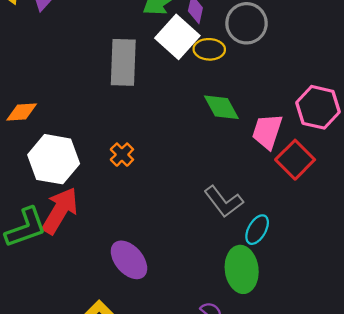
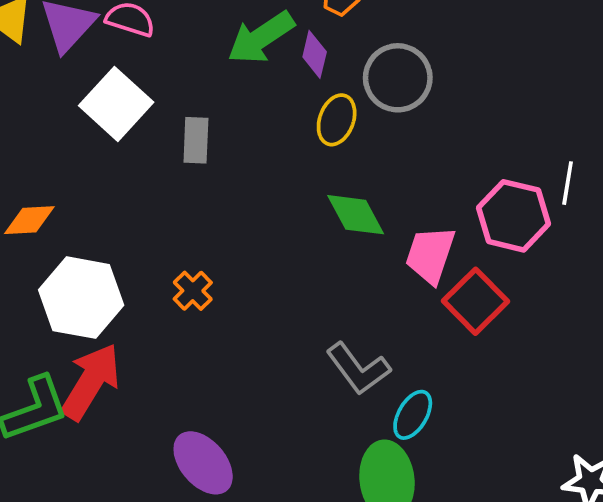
white square: (177, 37) -> (116, 104), moved
yellow ellipse: (209, 49) -> (337, 120), turned -72
gray rectangle: (123, 62) -> (196, 140), size x0.6

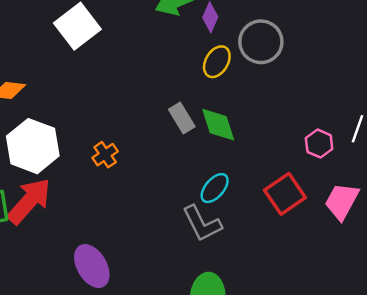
gray rectangle: (196, 140) -> (182, 118), moved, turned -44
pink hexagon: (513, 216) -> (319, 144), size x0.6
pink trapezoid: (430, 255) -> (342, 201), moved
cyan ellipse: (413, 415) -> (215, 188), moved

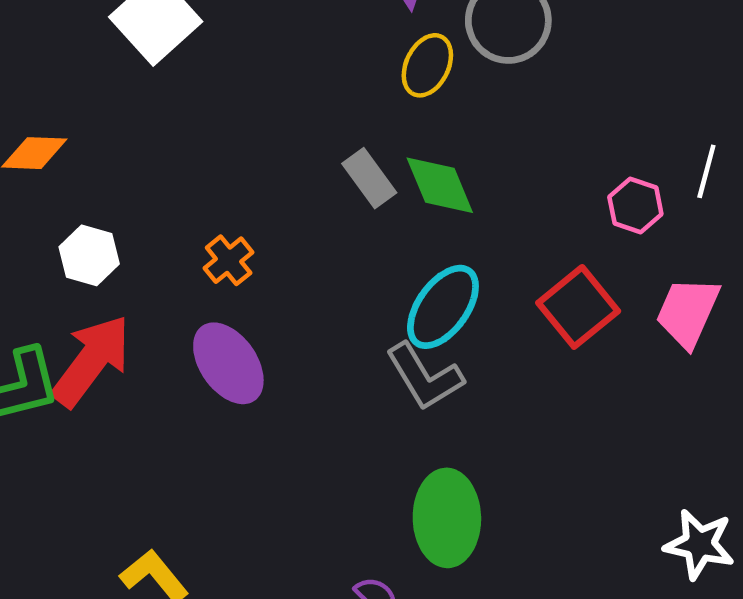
white hexagon: (33, 146) -> (89, 255), size x0.6
cyan ellipse: (215, 188) -> (443, 307), size x1.4
purple ellipse: (92, 266) -> (228, 363), moved

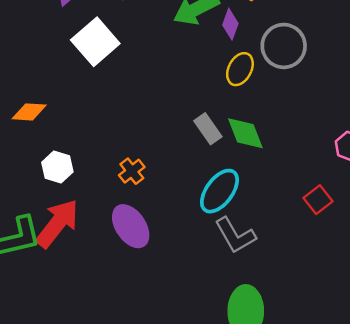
cyan ellipse: (443, 307) -> (219, 191), moved
red square: (578, 307) -> (318, 200), size x0.7

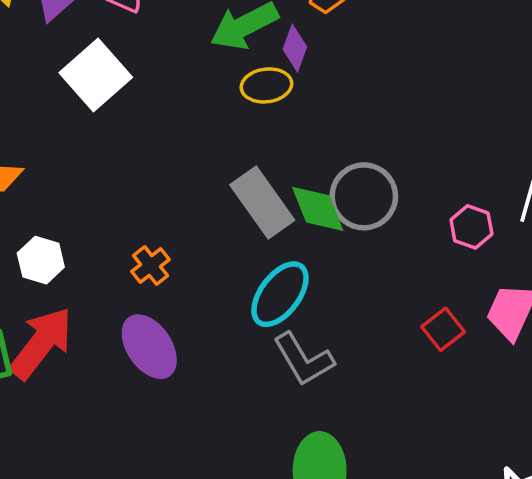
gray circle: (284, 46) -> (364, 196), moved
yellow ellipse: (240, 69) -> (266, 85), moved, turned 56
gray rectangle: (208, 129) -> (262, 202), size x1.5
red square: (318, 200) -> (443, 329), moved

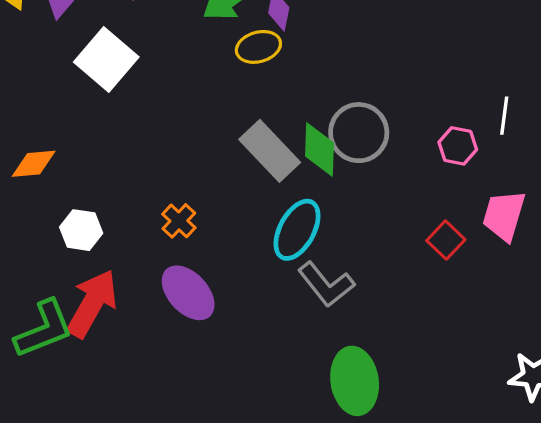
green diamond: (318, 209) -> (319, 149), turned 32

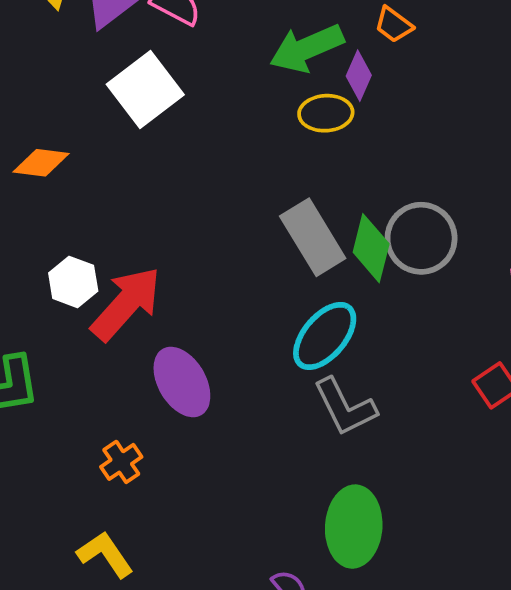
orange diamond: (34, 164) -> (41, 163), moved
orange cross: (179, 221) -> (121, 462), moved
red arrow: (92, 304) -> (126, 304), moved

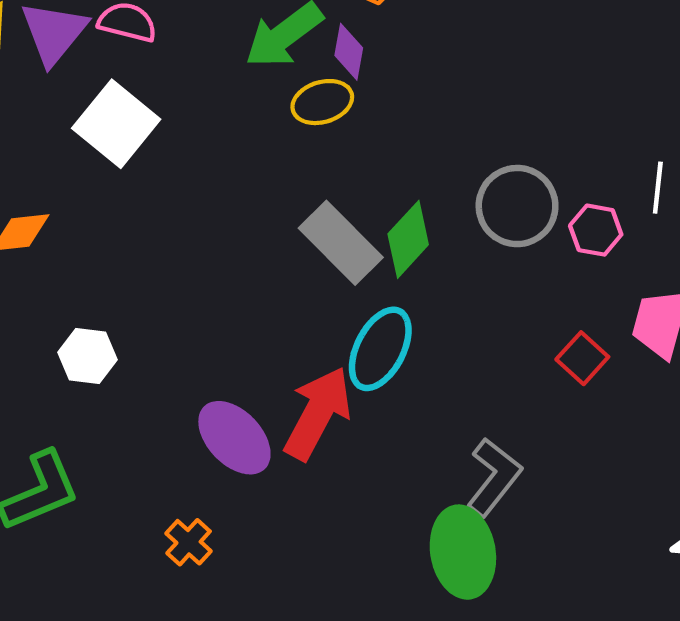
gray circle: (421, 238) -> (517, 206), moved
green diamond: (371, 248) -> (408, 239), turned 42
red arrow: (126, 304) -> (318, 413), moved
gray L-shape: (345, 407) -> (494, 477), moved, turned -102

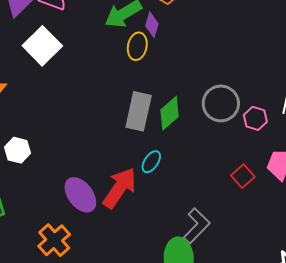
yellow ellipse: (322, 102) -> (137, 46), turned -68
gray rectangle: (341, 243) -> (139, 111), turned 51
cyan ellipse: (380, 349) -> (151, 162), size x0.6
orange cross: (189, 542) -> (54, 240), size x1.5

